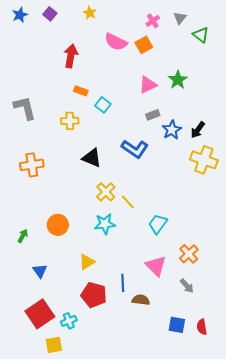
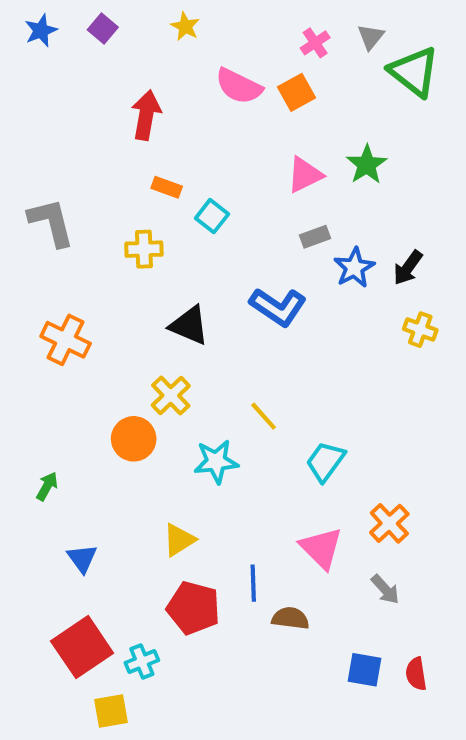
green triangle: (201, 35) -> (414, 72), size x1.5
yellow cross: (204, 160) -> (420, 330), size x0.6
orange cross: (32, 165) -> (66, 340), turned 35
yellow cross: (106, 192) -> (171, 396), moved
orange circle: (58, 225) -> (134, 439), moved

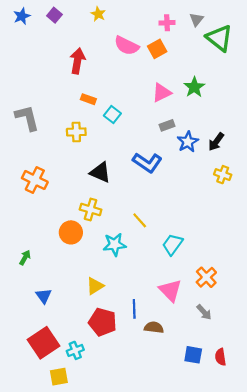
pink cross: (315, 43) -> (167, 23), turned 32
yellow cross: (171, 396) -> (91, 210), turned -30

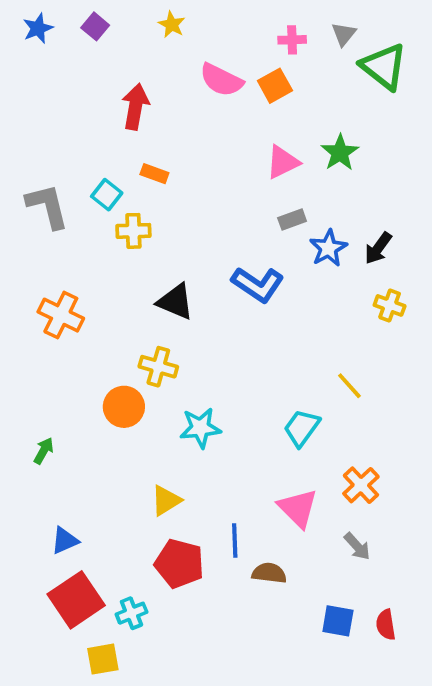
cyan square: (112, 114) -> (107, 195), moved
yellow line: (140, 220) -> (349, 386), moved
blue triangle: (44, 296) -> (65, 541), moved, turned 42

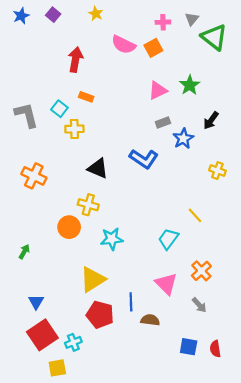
black arrow: (378, 248) -> (211, 120), moved
yellow triangle: (166, 500) -> (93, 279), size x1.5
blue triangle: (65, 541) -> (36, 302), turned -35

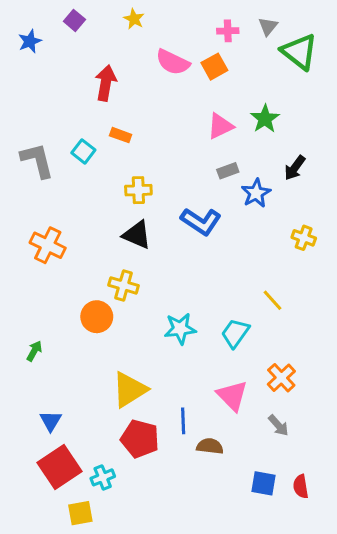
blue star: (21, 16) -> (30, 41), moved
yellow cross: (74, 129) -> (138, 190), moved
cyan star: (112, 239) -> (180, 329), moved

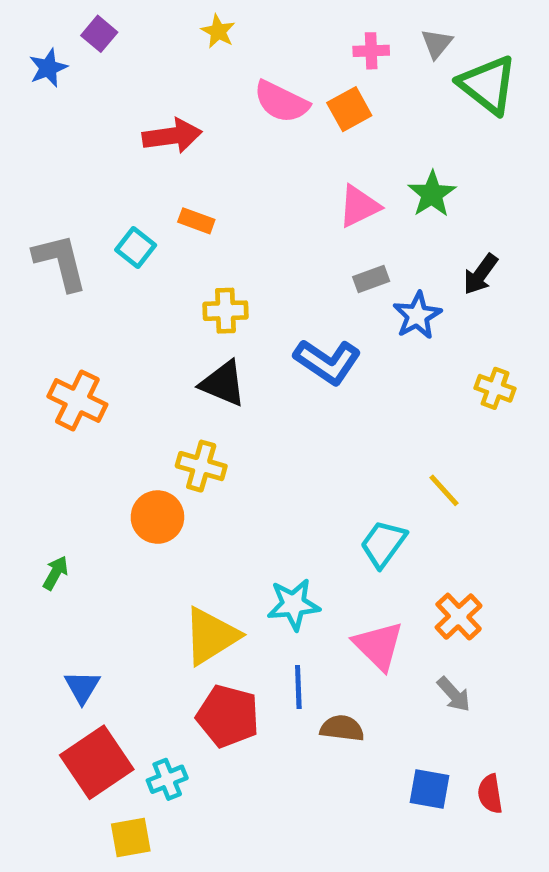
purple square: (74, 20) -> (99, 34), moved
red arrow: (106, 83) -> (172, 136), turned 72
cyan star: (180, 329) -> (293, 604), moved

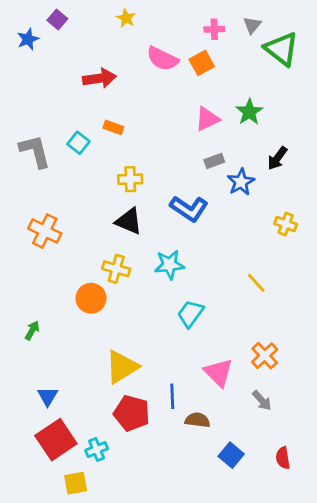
cyan trapezoid: (383, 544) -> (190, 314), moved
cyan star: (293, 604) -> (169, 265), moved
blue square: (429, 789) -> (231, 455), moved, turned 30

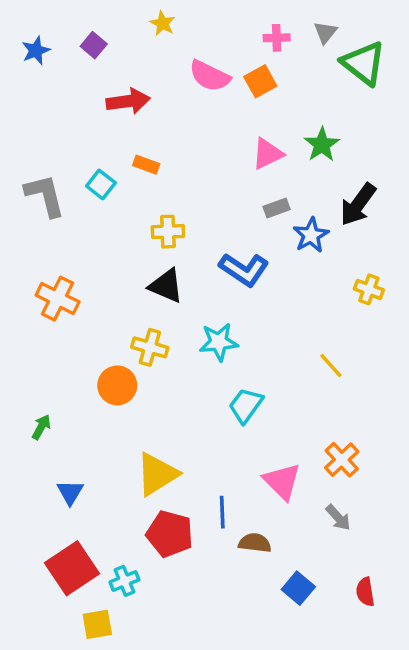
purple square: (57, 20) -> (94, 45), moved
black arrow: (277, 158) -> (358, 204), size x1.4
blue triangle: (48, 396) -> (70, 492), moved

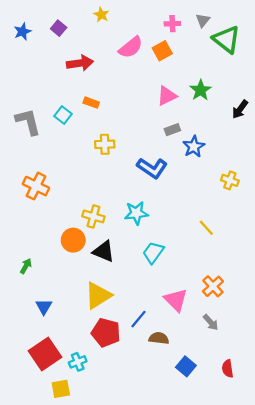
pink semicircle: (210, 76) -> (131, 47), turned -65
black arrow: (358, 204) -> (240, 109), moved, size x0.7
black triangle: (166, 286) -> (104, 251), moved
blue line: (222, 512) -> (139, 319), turned 42

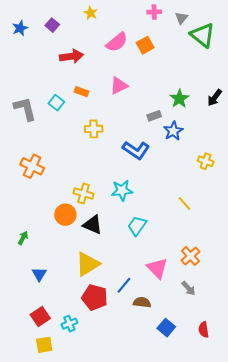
pink cross: (172, 24) -> (154, 12), moved
green star: (201, 90) -> (179, 99), moved
pink triangle: (167, 96) -> (119, 86), moved
red square: (45, 354) -> (40, 317), size x0.7
yellow square: (61, 389) -> (44, 345), moved

